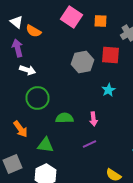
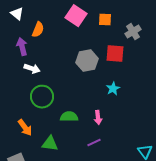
white triangle: (16, 22) -> (17, 14), moved
orange semicircle: (34, 31) -> (38, 30), turned -98

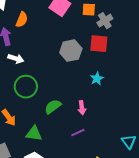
gray cross: (133, 32) -> (105, 21), moved
green semicircle: (69, 117) -> (53, 107), turned -36

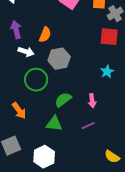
orange semicircle: (22, 20) -> (45, 35), moved
gray hexagon: (71, 51) -> (59, 59), moved
green triangle: (34, 134) -> (54, 124), moved

